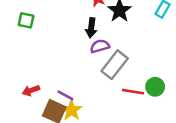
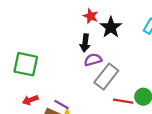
green square: (26, 20) -> (26, 64), moved, size x1.6

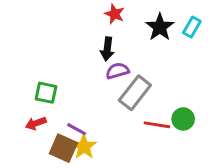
black star: (111, 27) -> (160, 27), moved
green square: (26, 64) -> (46, 93), moved, size x0.7

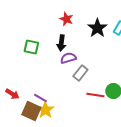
green square: (46, 93) -> (31, 47), moved
gray rectangle: (135, 93) -> (80, 73), size x0.7
red arrow: (36, 123) -> (12, 94), turned -128

